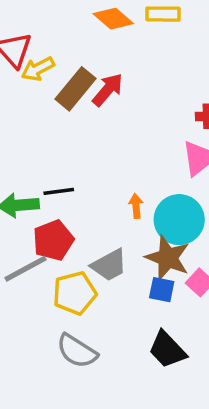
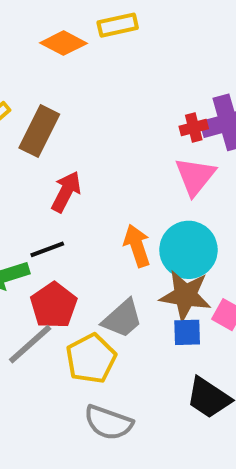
red arrow: (108, 90) -> (66, 192), moved
orange arrow: (136, 206) -> (137, 246), size x1.5

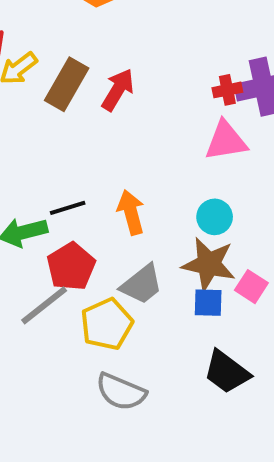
pink triangle: (195, 176) -> (226, 141), turned 39
red arrow: (66, 192) -> (118, 90), moved
orange arrow: (137, 246) -> (131, 212), moved
cyan circle: (188, 250) -> (215, 217), size x0.6

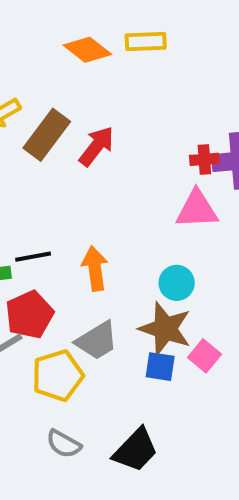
black trapezoid: (227, 372) -> (136, 450), moved, turned -90
gray semicircle: (121, 392) -> (64, 444), size x0.7

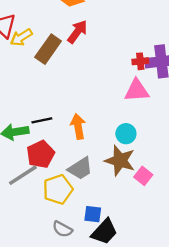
red arrow: (97, 146) -> (77, 32), moved
blue square: (160, 367) -> (93, 214), moved

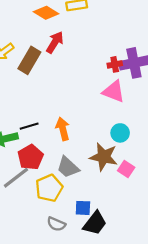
pink triangle: (137, 91) -> (114, 91), turned 30
cyan circle: (126, 134) -> (120, 133), moved
gray trapezoid: (80, 168) -> (68, 167), turned 80

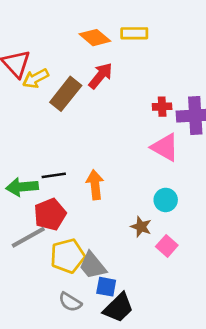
red cross: (115, 64) -> (162, 107), moved
brown star: (104, 157) -> (141, 227), size x0.6
gray trapezoid: (68, 167) -> (93, 266), moved

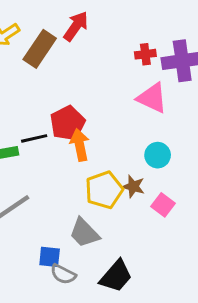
red pentagon: (50, 214) -> (68, 123), moved
yellow pentagon: (68, 256) -> (104, 190), moved
blue square: (106, 287) -> (50, 257), moved

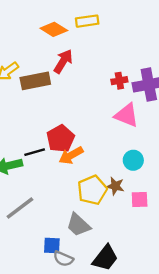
brown rectangle: (40, 49) -> (35, 81), turned 48
orange arrow: (80, 145) -> (71, 155), turned -105
pink square: (163, 205) -> (140, 199), turned -36

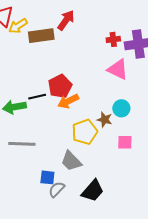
brown star: (115, 186) -> (105, 120), moved
gray line: (20, 208) -> (22, 144), turned 36
gray semicircle: (63, 259) -> (57, 189), turned 108

